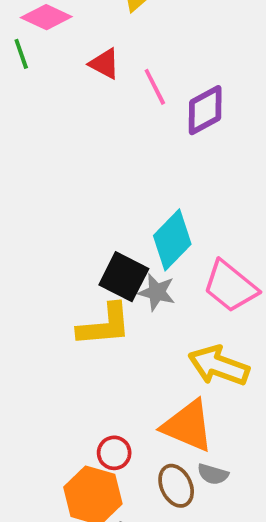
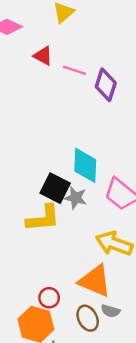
pink line: (155, 87) -> (74, 70), turned -45
purple diamond: (205, 110) -> (106, 85), turned -44
cyan diamond: (172, 240) -> (85, 165), turned -42

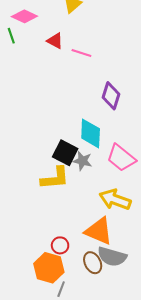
purple diamond: (106, 85) -> (111, 96), moved
gray semicircle: (111, 311) -> (112, 257), size x1.8

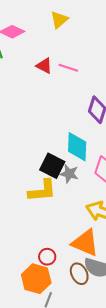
red triangle: (55, 41) -> (44, 66), moved

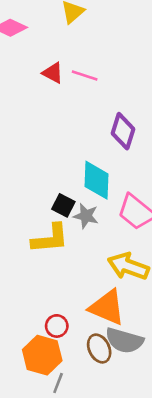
black square: (52, 166) -> (63, 205), size x0.7

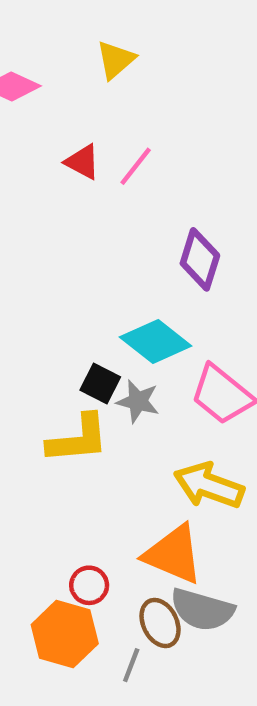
pink line: (85, 75) -> (136, 166), turned -70
cyan diamond: (96, 180) -> (156, 341), turned -54
gray line: (58, 383) -> (131, 665), moved

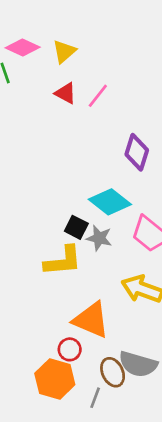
yellow triangle: (116, 60) -> (64, 52), moved
orange triangle: (173, 554) -> (91, 320), moved

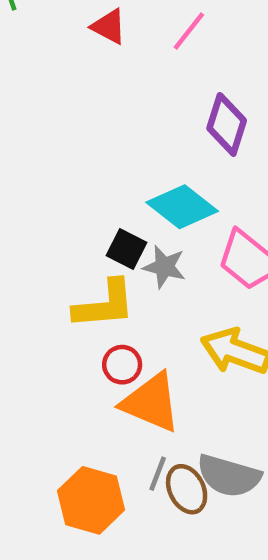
pink line: (98, 96) -> (189, 31), moved
red circle: (70, 349) -> (122, 365), moved
gray line: (95, 398) -> (158, 474), moved

